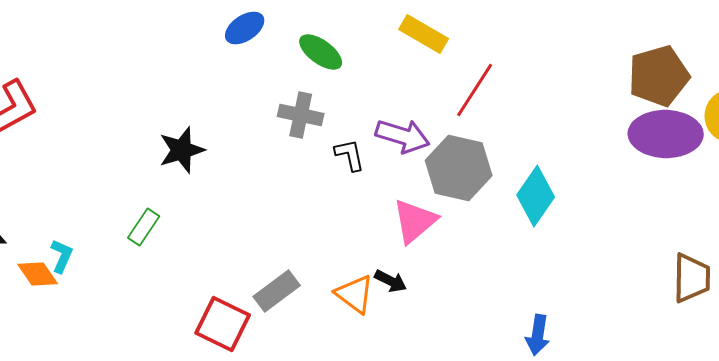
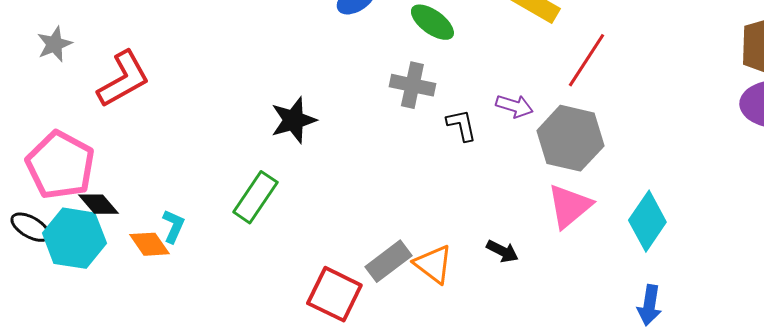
purple arrow: (403, 136) -> (514, 106), size x0.7
cyan diamond: (536, 196) -> (647, 221), moved
pink triangle: (415, 221) -> (569, 206), moved
green rectangle: (144, 227) -> (255, 197), size x1.4
orange triangle: (355, 294) -> (433, 264), moved

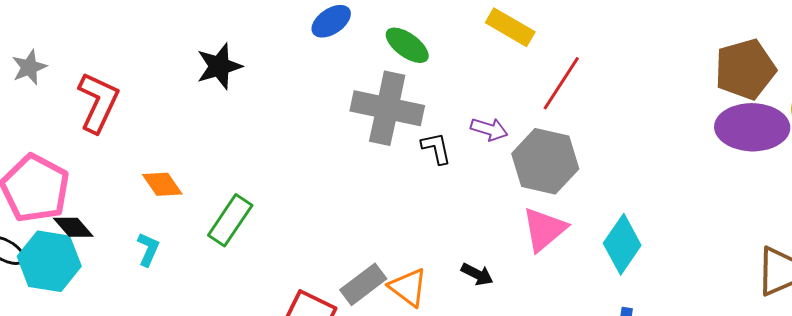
red L-shape: (123, 79) -> (98, 102), turned -36
gray cross: (412, 85) -> (387, 108), size x1.6
black star: (293, 120) -> (219, 66), moved
orange diamond: (149, 244) -> (162, 184), moved

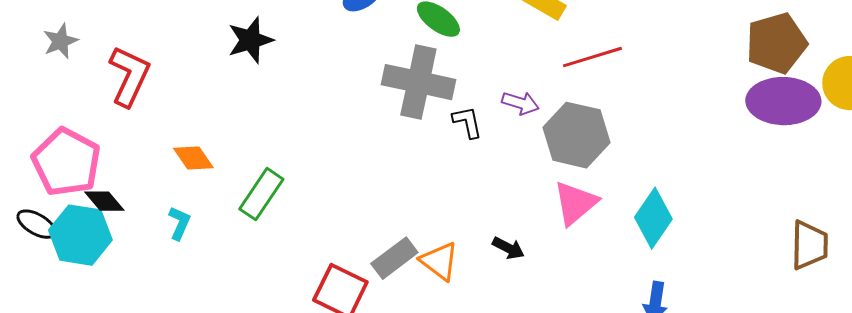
red line: (561, 83) -> (592, 57), turned 40

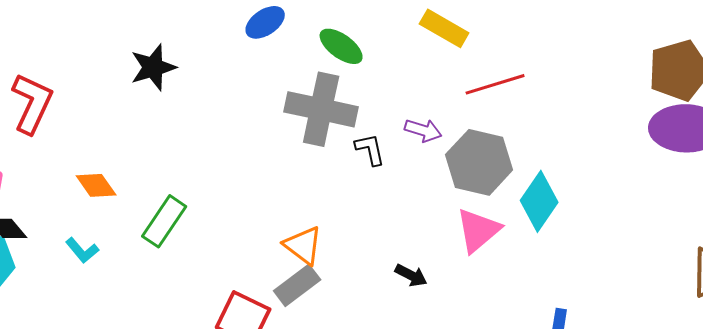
cyan diamond: (653, 218) -> (539, 201), moved
cyan L-shape: (179, 223) -> (82, 250), turned 116
orange triangle: (439, 261) -> (303, 245), moved

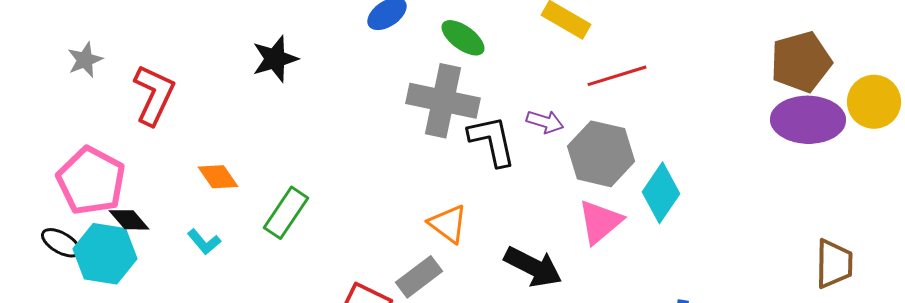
black L-shape: (370, 149) -> (492, 141), size x1.6
orange triangle: (303, 245) -> (448, 224), moved
black arrow: (411, 275) -> (533, 267), size x1.8

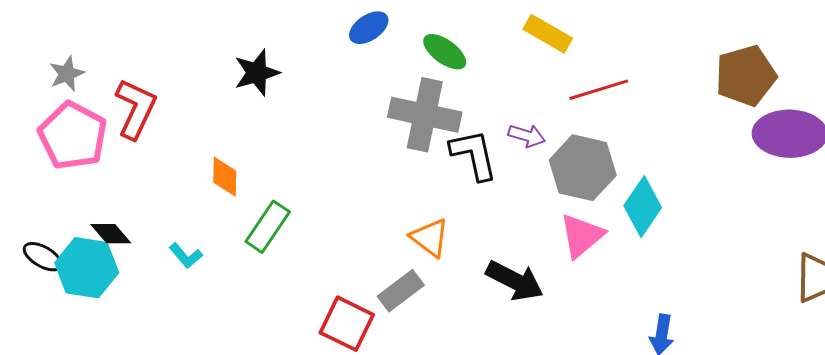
brown pentagon: (801, 62) -> (746, 76), moved
orange diamond: (218, 177) -> (225, 177), moved, turned 36
pink pentagon: (91, 181) -> (73, 136), moved

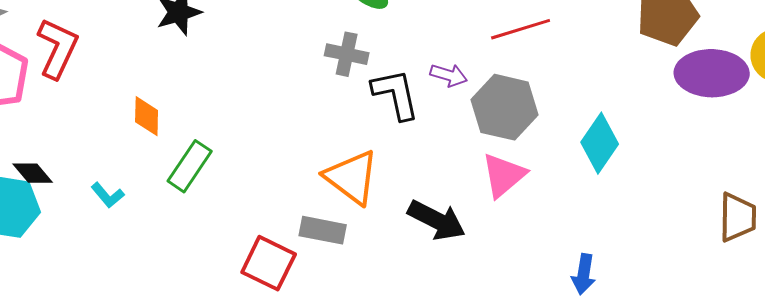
gray cross: (425, 115) -> (347, 54), size x0.6
cyan diamond: (643, 207) -> (600, 143), moved
orange triangle: (430, 238) -> (352, 177), size x1.4
gray rectangle: (401, 291) -> (323, 230), turned 48

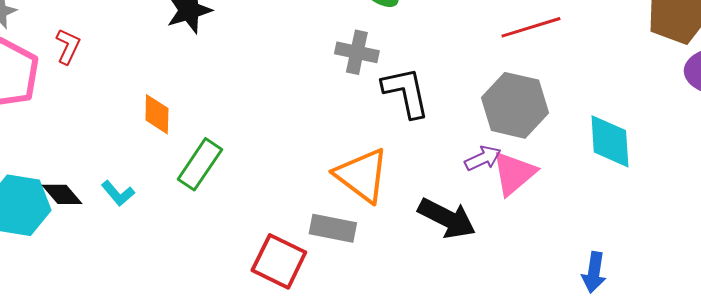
red L-shape: (58, 48) -> (68, 46), size x0.6
purple arrow: (449, 75) -> (483, 158), moved, turned -42
cyan diamond: (600, 143) -> (610, 141), turned -38
black diamond: (33, 173) -> (62, 194), moved

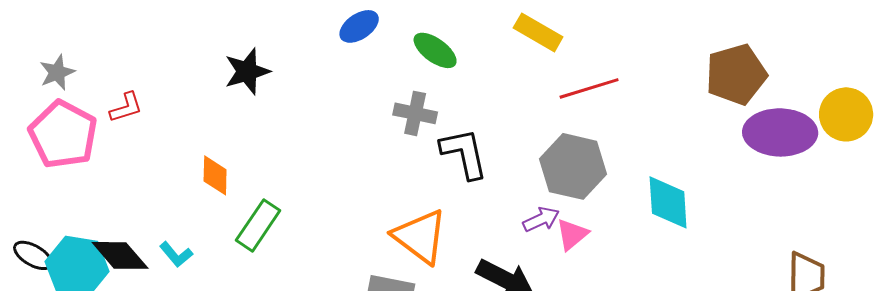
red L-shape: (68, 46) -> (126, 107), turned 48
pink triangle: (514, 173) -> (572, 234), size x0.7
black diamond: (62, 194) -> (120, 255), size x1.4

